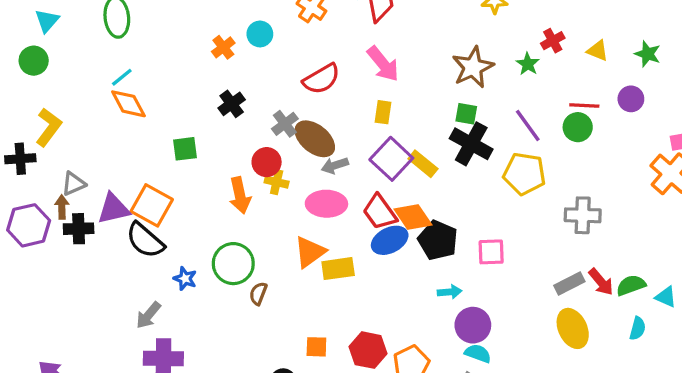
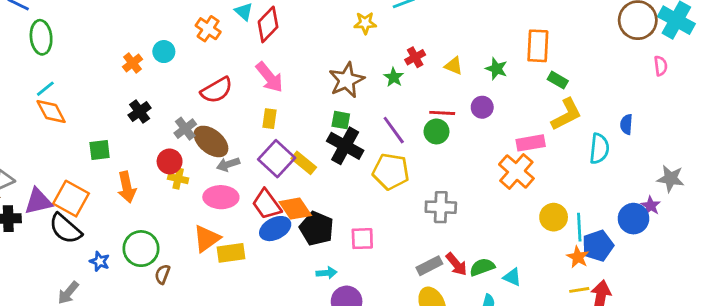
orange arrow: (240, 195) -> (127, 187), moved

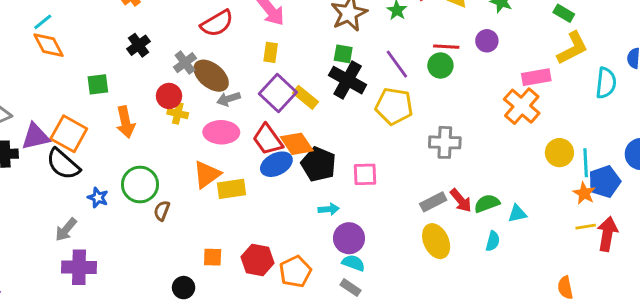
cyan triangle: (512, 277) -> (517, 214), turned -36

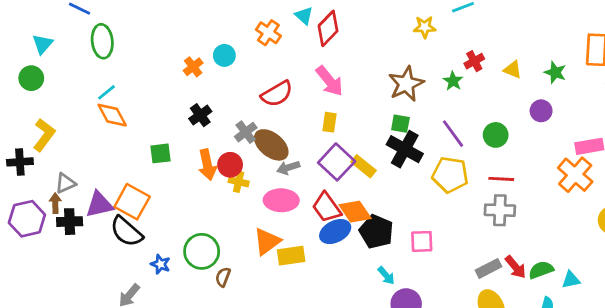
red line: (446, 47) -> (501, 179), moved
orange arrow: (125, 122) -> (207, 165), moved
cyan arrow: (329, 209) -> (386, 276), turned 54

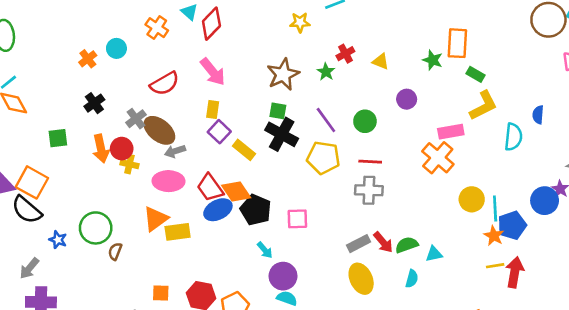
green star: (555, 72) -> (433, 60), moved
purple square: (337, 162) -> (219, 132), moved, size x0.7

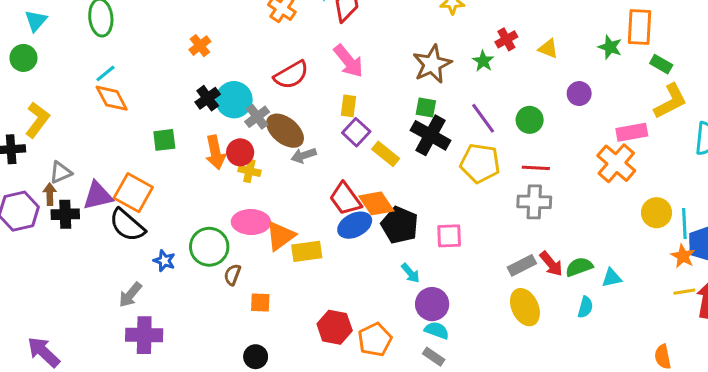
cyan circle: (116, 48) -> (234, 100), moved, size x1.5
pink ellipse: (168, 181) -> (251, 222), moved
orange square: (161, 293) -> (260, 302), moved

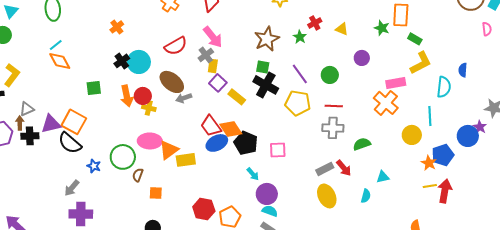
gray cross: (257, 117) -> (206, 55), moved
cyan line: (684, 224) -> (430, 116), moved
green semicircle: (579, 267) -> (362, 144), moved

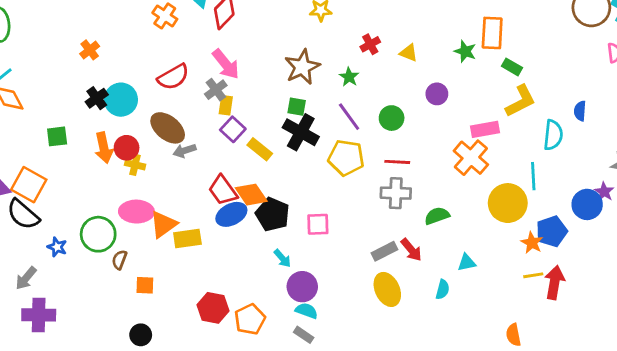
green star: (300, 37) -> (349, 77), moved
yellow circle: (412, 135) -> (508, 203), size x1.4

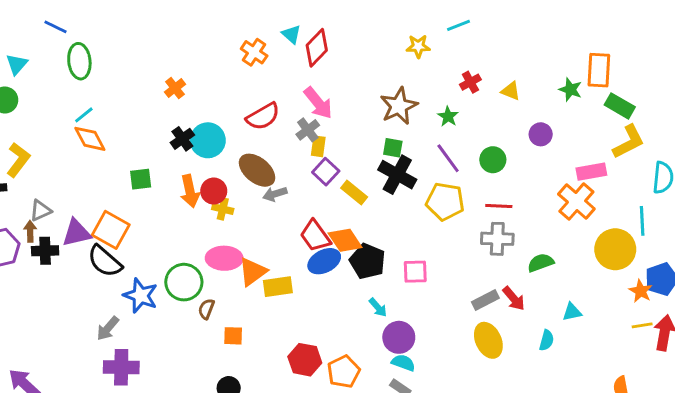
green rectangle: (512, 67) -> (620, 106), size x1.4
blue star: (57, 247) -> (141, 296), size x1.6

